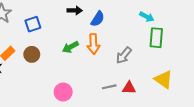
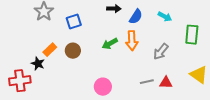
cyan arrow: (147, 17) -> (165, 17), moved

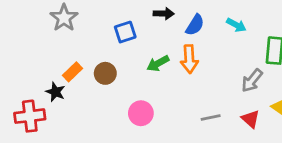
blue square: (74, 22) -> (125, 32), moved
gray arrow: (161, 52) -> (252, 80), moved
red triangle: (166, 83) -> (250, 119), moved, turned 40
pink circle: (103, 87) -> (141, 113), moved

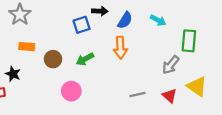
blue square: (125, 32) -> (82, 25), moved
green arrow: (158, 63) -> (85, 59), moved
orange rectangle: (73, 72) -> (27, 47), moved, turned 49
pink circle: (141, 113) -> (71, 91), moved

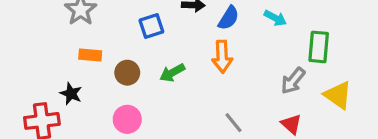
blue square: (82, 25) -> (151, 26), moved
yellow triangle: (197, 87) -> (338, 95), moved
pink circle: (71, 91) -> (127, 119), moved
gray line: (138, 95) -> (233, 123), moved, turned 63

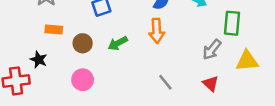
yellow triangle: (338, 95) -> (247, 61), turned -40

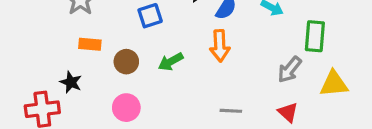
gray line: (165, 82) -> (231, 111), turned -48

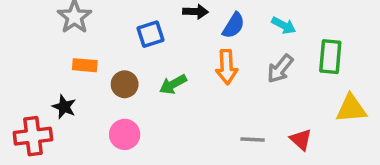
gray arrow: (290, 70) -> (280, 69), moved
gray line: (231, 111) -> (253, 140), moved

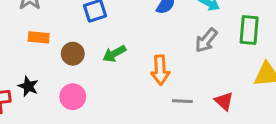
orange arrow: (227, 67) -> (160, 70), moved
black star: (64, 107) -> (28, 86), moved

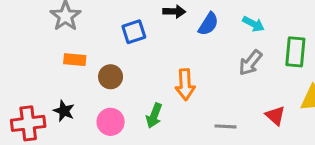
green arrow: (114, 54) -> (154, 116), moved, turned -40
orange arrow: (160, 70) -> (185, 85), moved
red triangle: (224, 101) -> (275, 116), moved

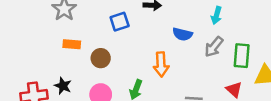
blue semicircle: (208, 24) -> (182, 34), moved, turned 72
cyan arrow: (253, 24) -> (216, 15), turned 78
green rectangle: (295, 52) -> (242, 56), moved

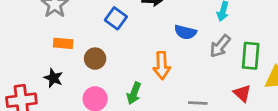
blue square: (120, 22) -> (116, 18), turned -36
black star: (63, 86) -> (53, 78), moved

